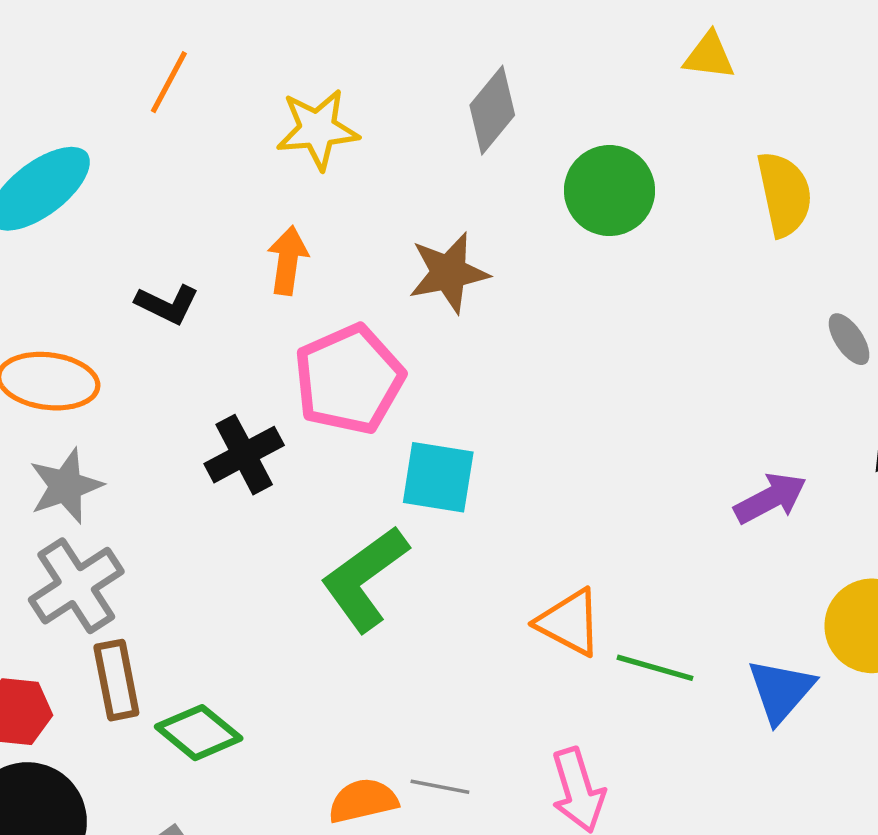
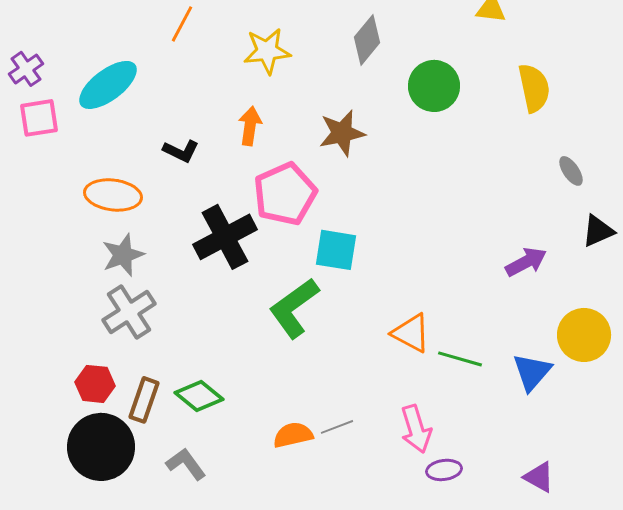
black cross: (244, 455) -> (225, 237), size x1.4
brown rectangle: (116, 680) -> (144, 400), moved, turned 30
gray line: (440, 787) -> (337, 427), turned -32

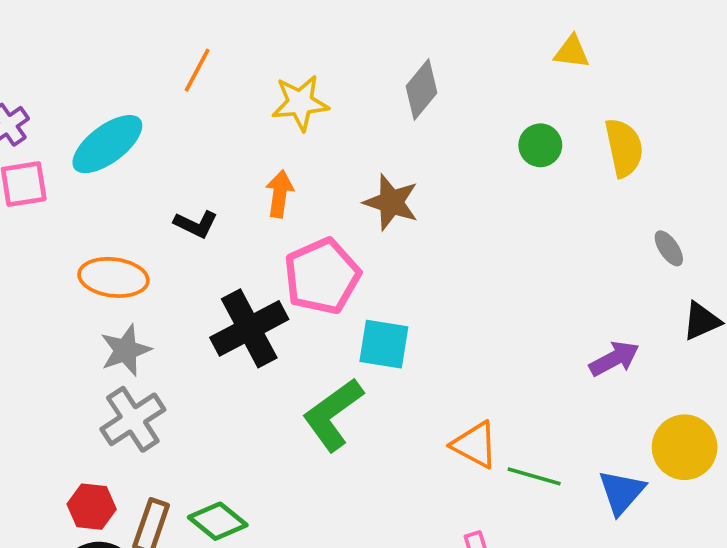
green circle: (434, 86) -> (540, 145), moved, size x0.7
brown star: (342, 133) -> (391, 202), turned 30

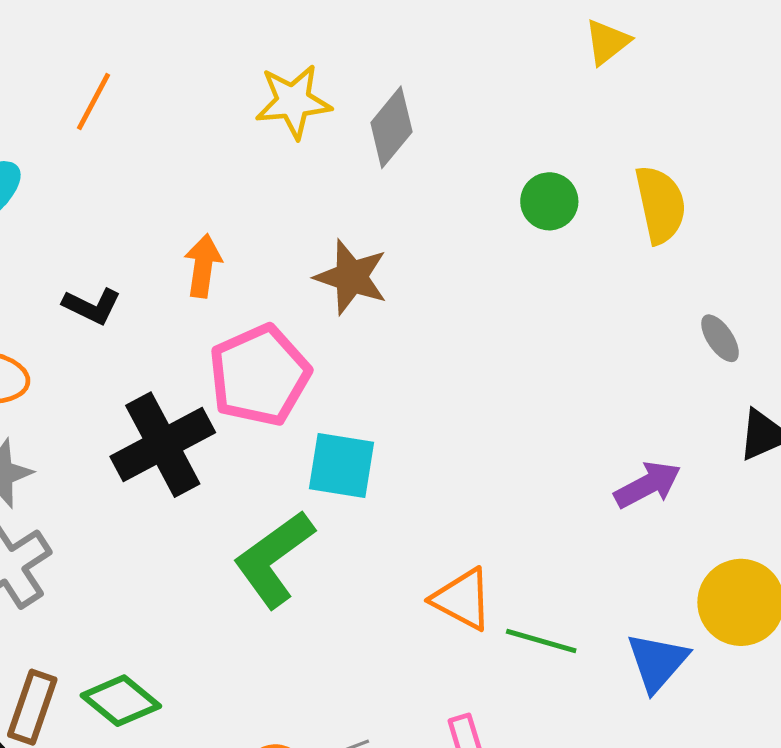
yellow triangle: (572, 52) -> (607, 42), moved, turned -45
yellow star: (300, 103) -> (293, 101), moved

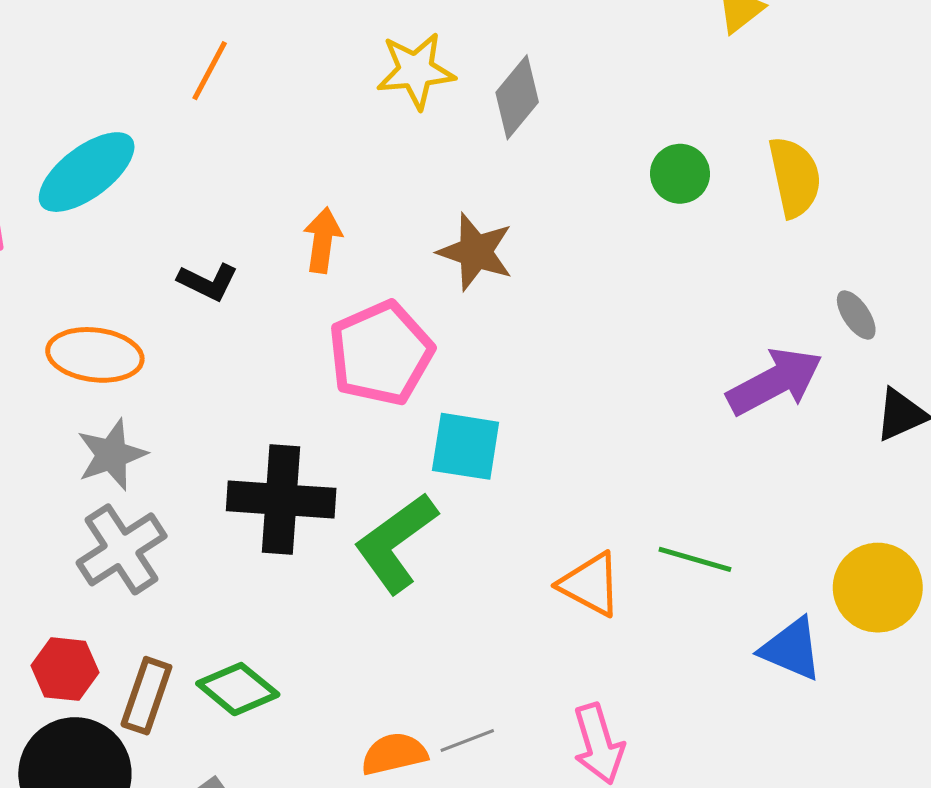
black cross: (163, 445) -> (281, 500), moved, turned 32
purple arrow: (648, 485) -> (775, 382), moved, size x1.4
green line: (541, 641) -> (695, 559), moved
blue triangle: (657, 662) -> (791, 649), turned -48

